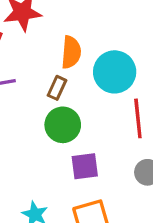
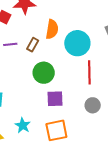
brown rectangle: (57, 88) -> (33, 45), moved

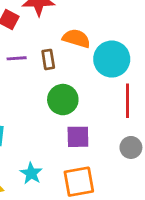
orange semicircle: (52, 29) -> (76, 38), turned -84
brown rectangle: (33, 45) -> (48, 59), turned -40

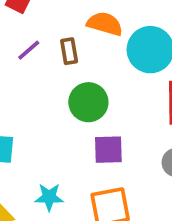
purple line: (17, 58) -> (29, 50), turned -36
cyan star: (31, 173) -> (49, 197), turned -30

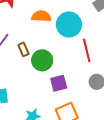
brown rectangle: (69, 51) -> (23, 49), moved

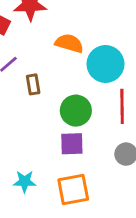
green circle: (42, 60) -> (76, 111), moved

